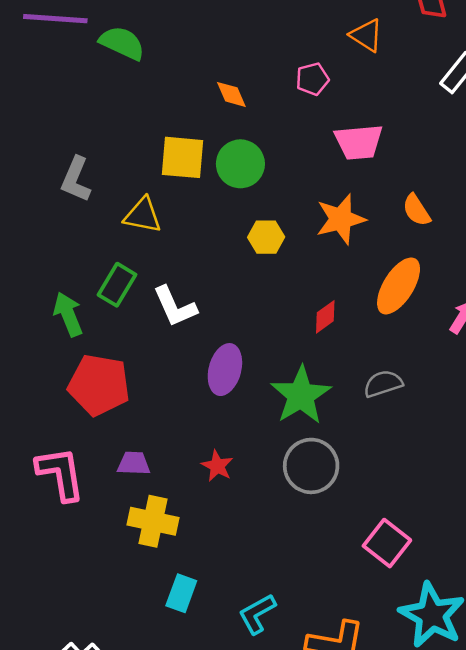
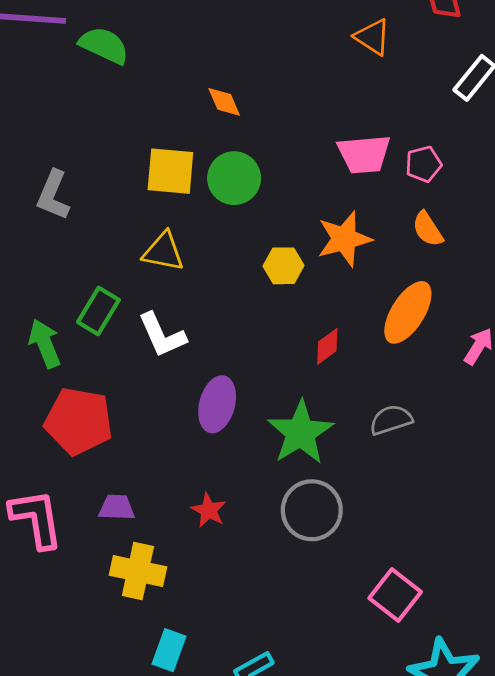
pink pentagon: (312, 79) -> (423, 164), moved
yellow triangle: (143, 215) -> (163, 252), moved
yellow hexagon: (266, 237) -> (284, 266), moved

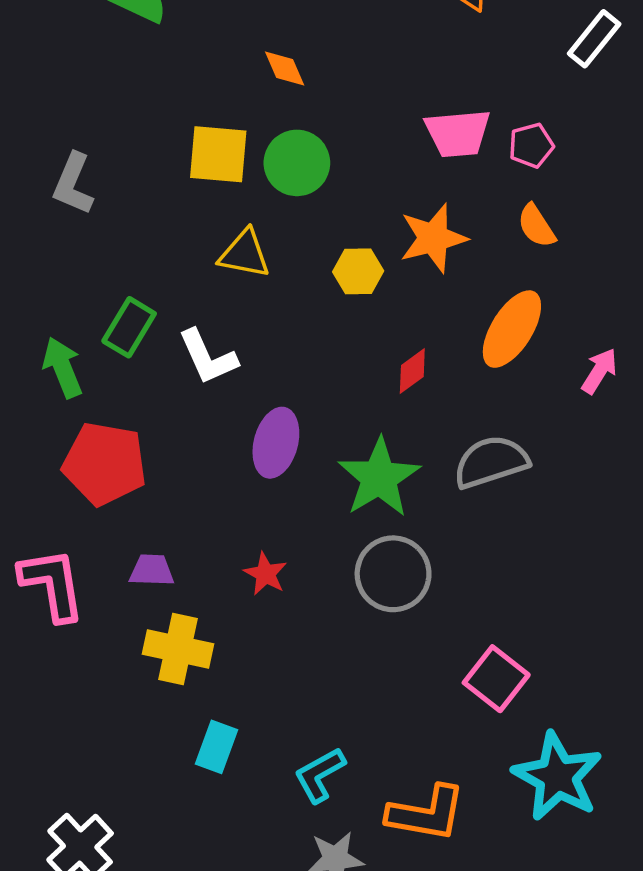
yellow triangle: (163, 252) -> (244, 254), moved
gray semicircle: (391, 420) -> (491, 462), size x1.4

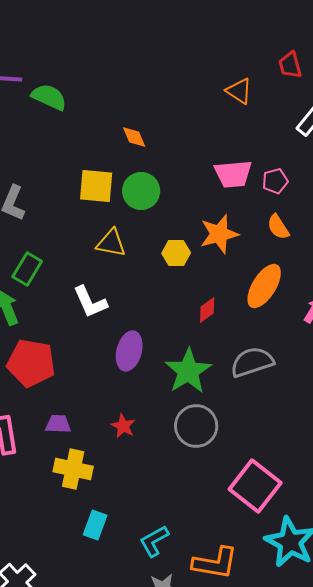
green rectangle: (129, 327) -> (27, 269), moved
pink square: (496, 679) -> (255, 486), size x1.4

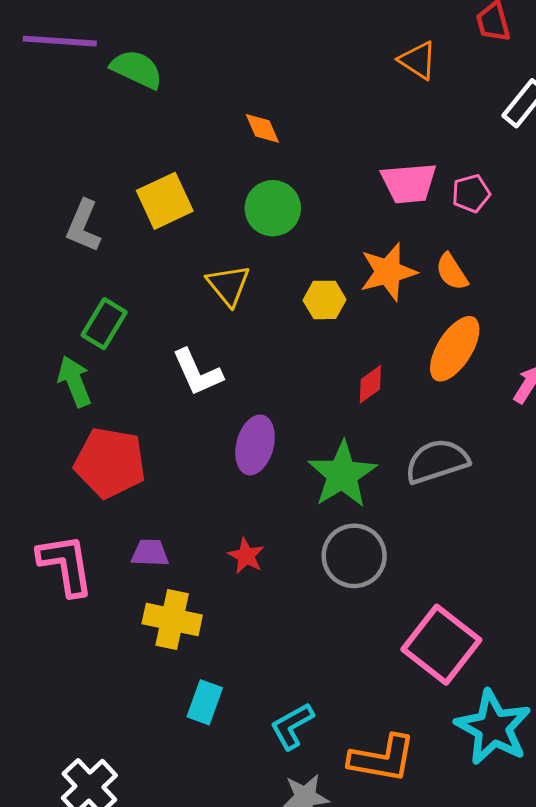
yellow square: (96, 186) -> (165, 201), moved, turned -30
orange semicircle: (278, 227) -> (452, 272), moved
yellow triangle: (111, 243) -> (228, 285), turned 40

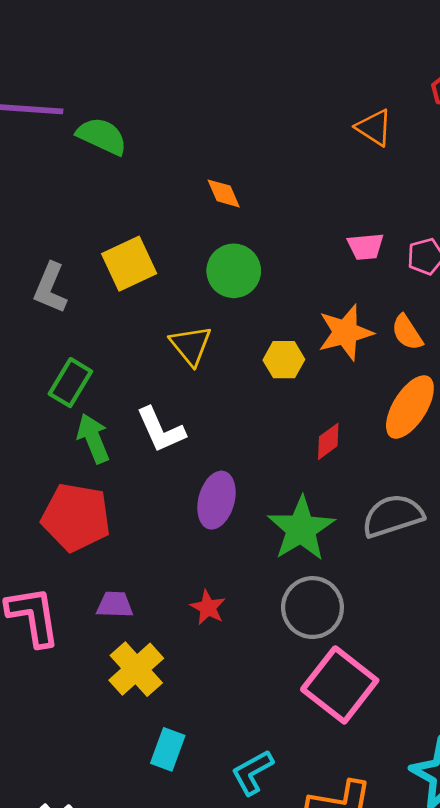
pink trapezoid: (409, 183) -> (366, 246), size x0.7
green arrow: (75, 381) -> (93, 438), moved
yellow cross: (172, 619) -> (136, 669), turned 36
pink square: (441, 645) -> (340, 685), moved

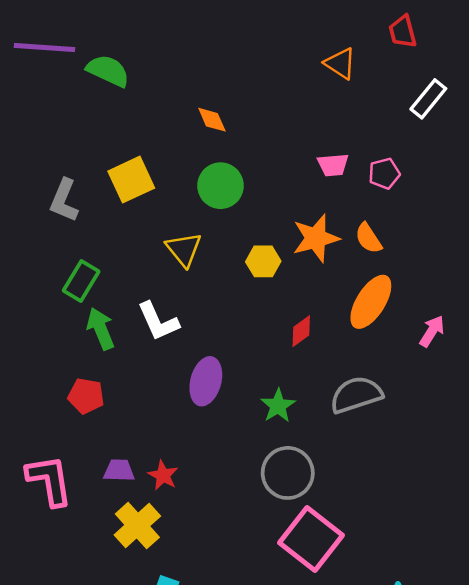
red pentagon: (76, 517) -> (86, 396), size x0.6
green star: (301, 529) -> (278, 406), size x0.6
red star: (208, 608) -> (163, 475), moved

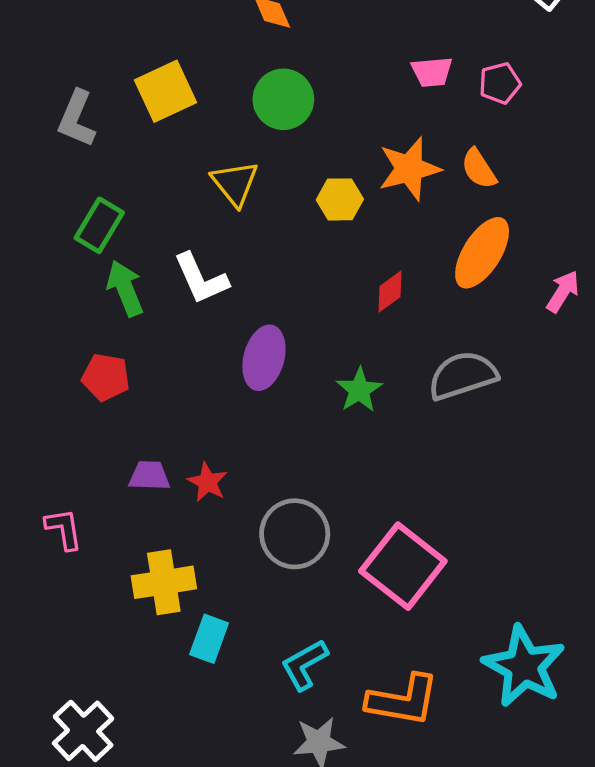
gray circle: (288, 473) -> (295, 534), moved
pink L-shape: (49, 480) -> (64, 529), moved, size x0.6
yellow cross: (137, 526) -> (164, 582), moved, turned 33

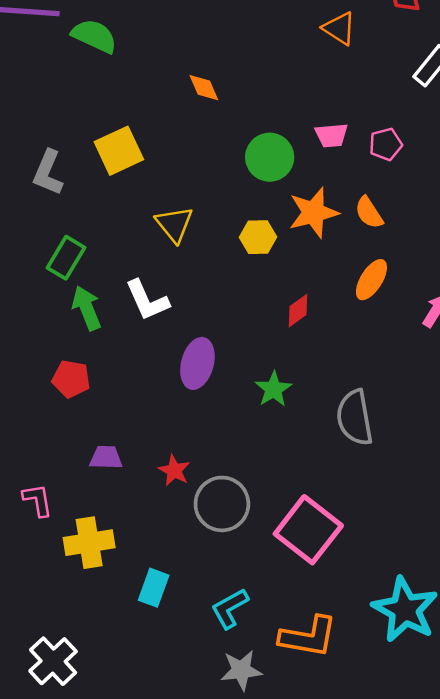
green circle: (283, 99) -> (270, 157), moved
orange ellipse: (482, 253) -> (371, 280), size x0.7
gray semicircle: (463, 376) -> (355, 418), moved, turned -82
red star: (207, 482) -> (174, 470), moved
yellow cross: (164, 582) -> (89, 543), moved

